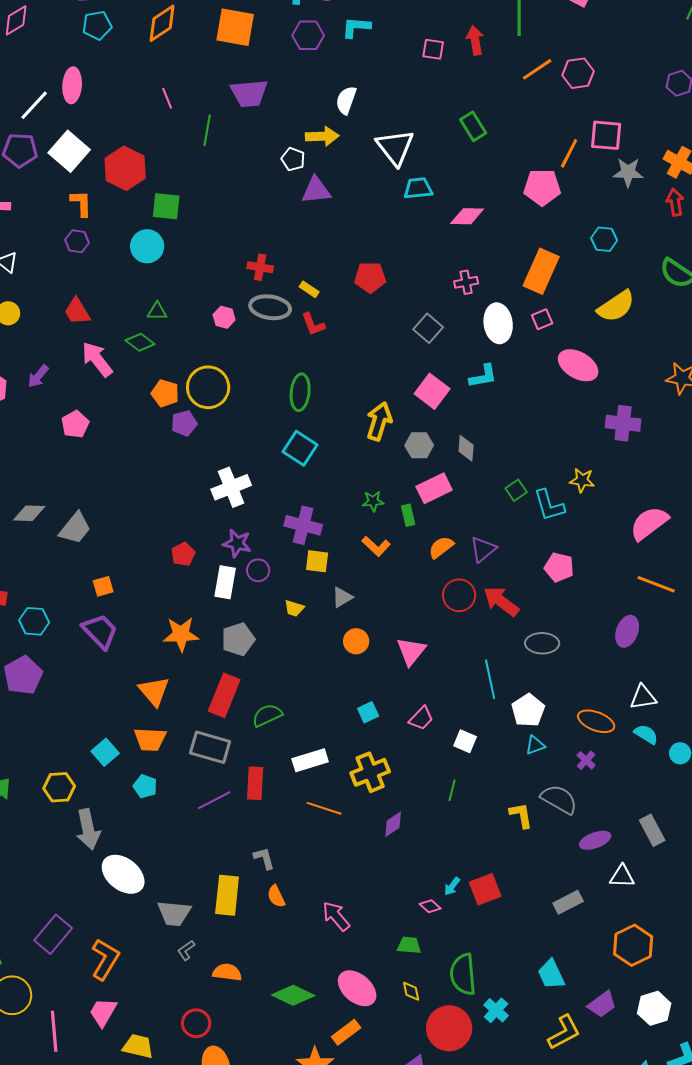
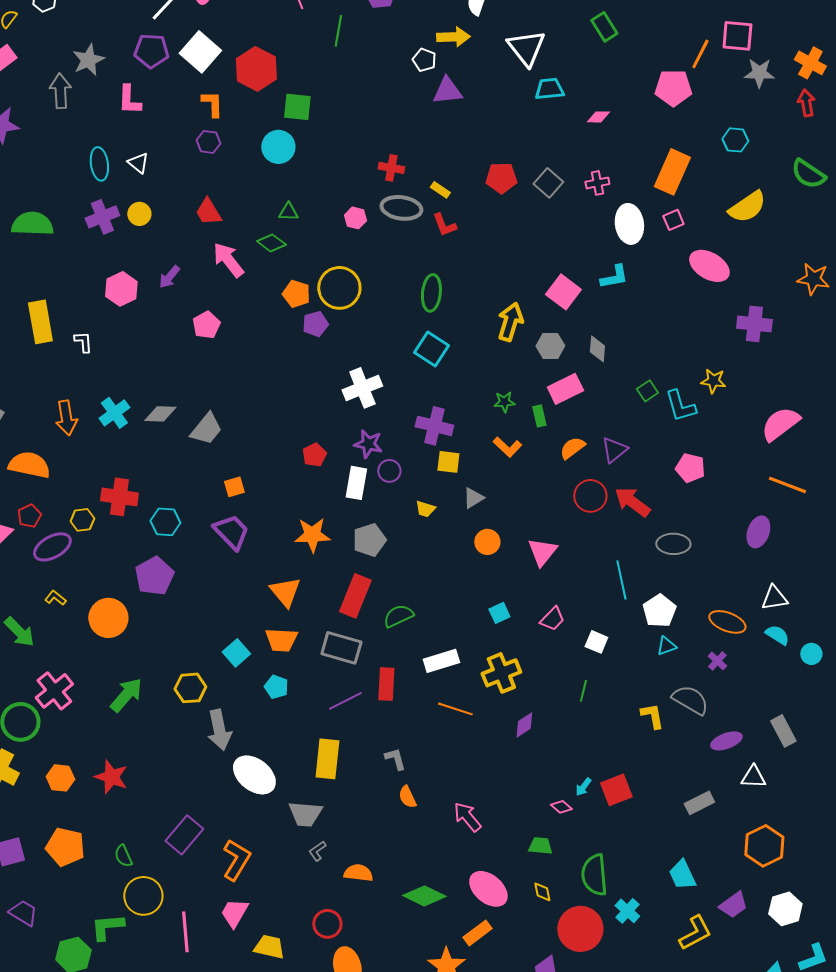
pink diamond: (467, 216) -> (598, 117), size x0.7
gray square: (428, 328) -> (548, 183), moved
yellow rectangle: (227, 895) -> (327, 759), moved

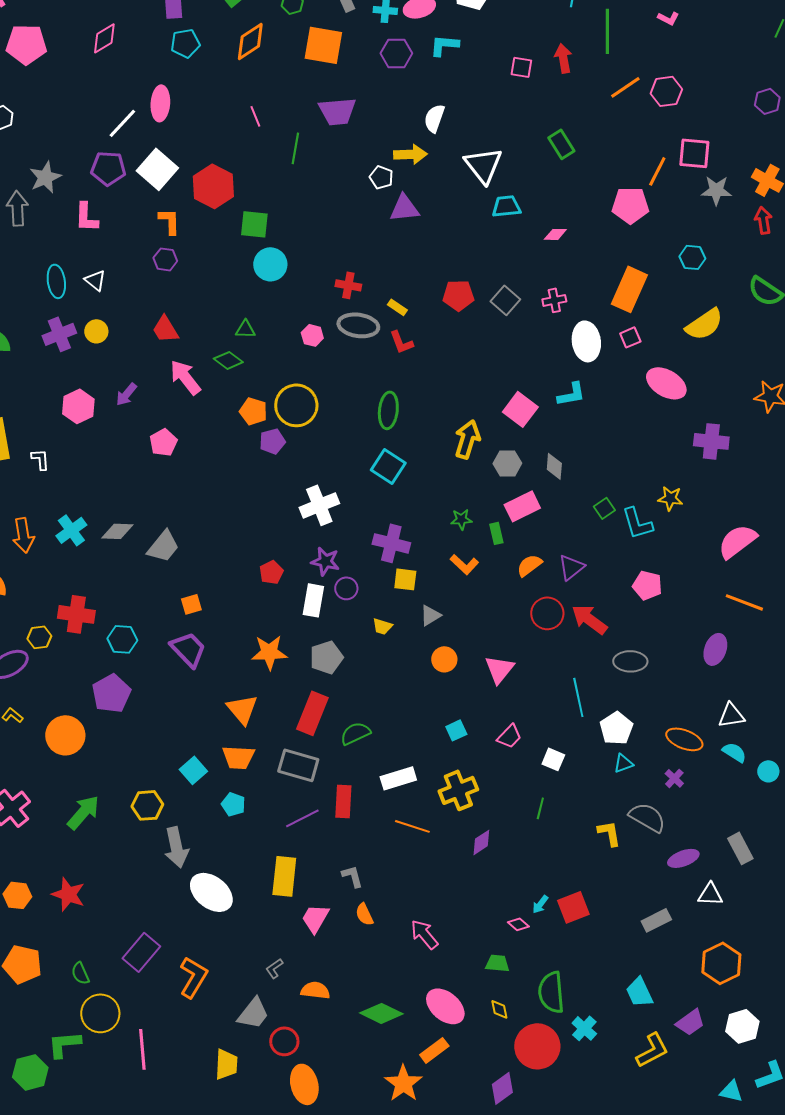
cyan circle: (278, 147) -> (270, 264), moved
gray trapezoid: (305, 814) -> (253, 1013), moved, turned -57
pink trapezoid: (234, 913) -> (315, 918), moved
yellow trapezoid: (269, 947) -> (226, 1064), turned 80

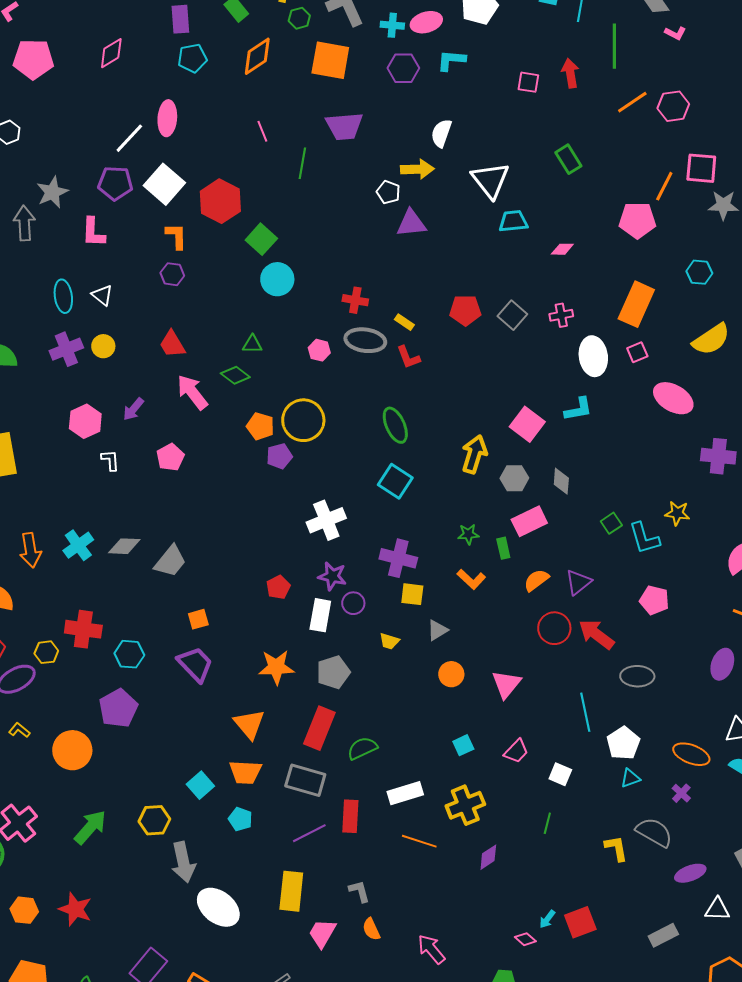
green square: (254, 224) -> (261, 239), turned 36
green ellipse: (388, 410) -> (395, 425), turned -30
white L-shape: (40, 459) -> (110, 460), moved

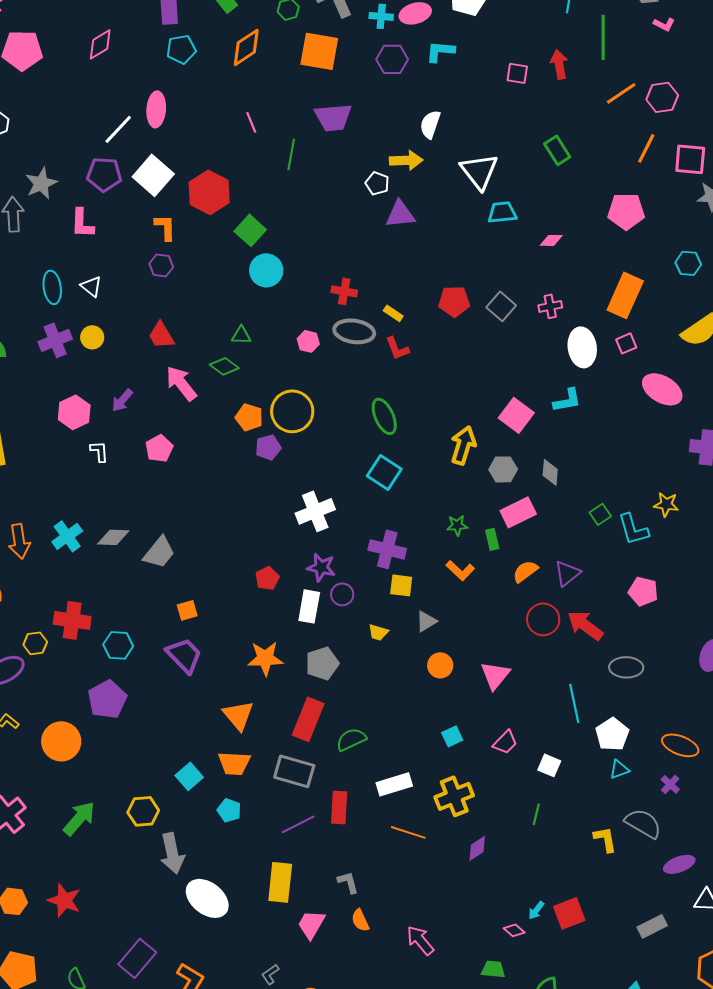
orange line: (664, 186) -> (646, 148), moved

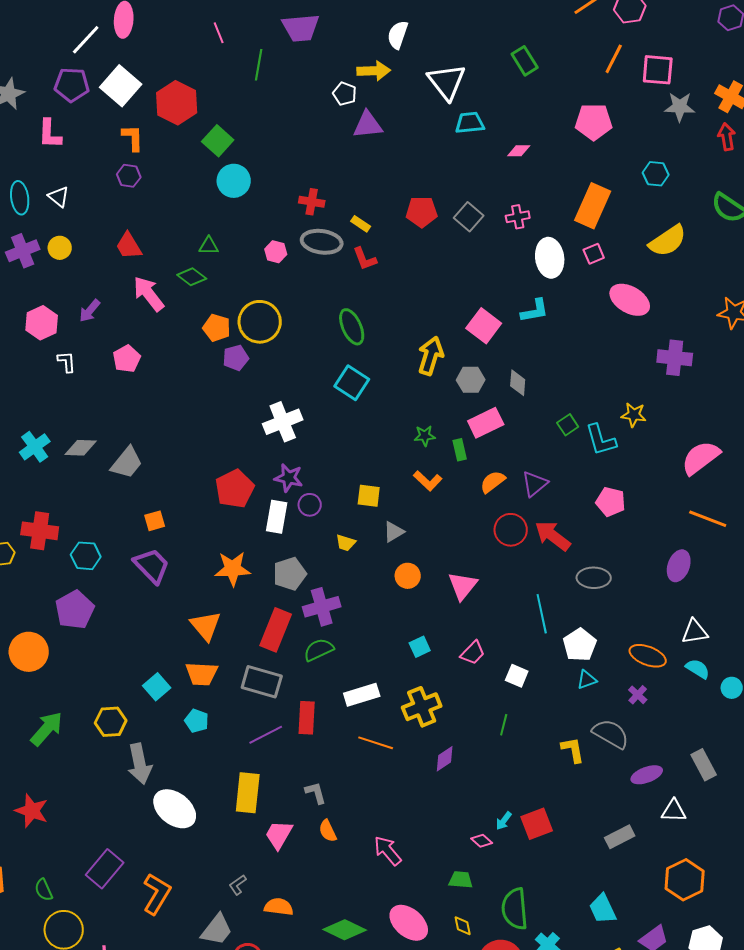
purple cross: (387, 549) -> (322, 607), moved, turned -30
red pentagon: (267, 578) -> (235, 489), size x1.6

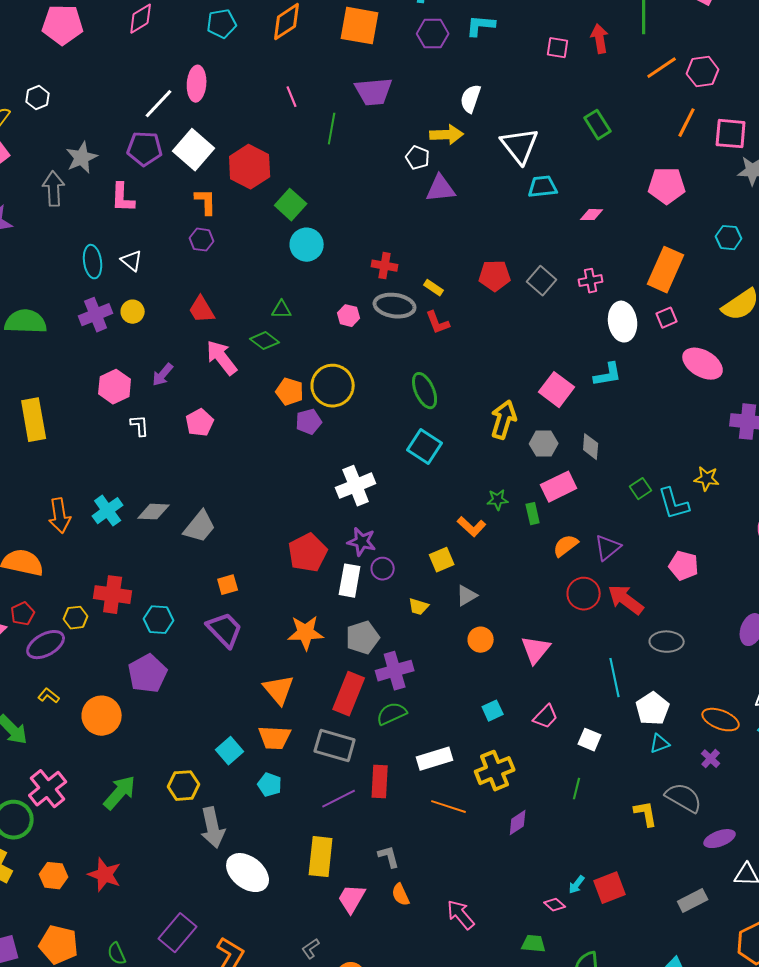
orange L-shape: (428, 481) -> (472, 527), moved
yellow square: (369, 496) -> (442, 560), turned -30

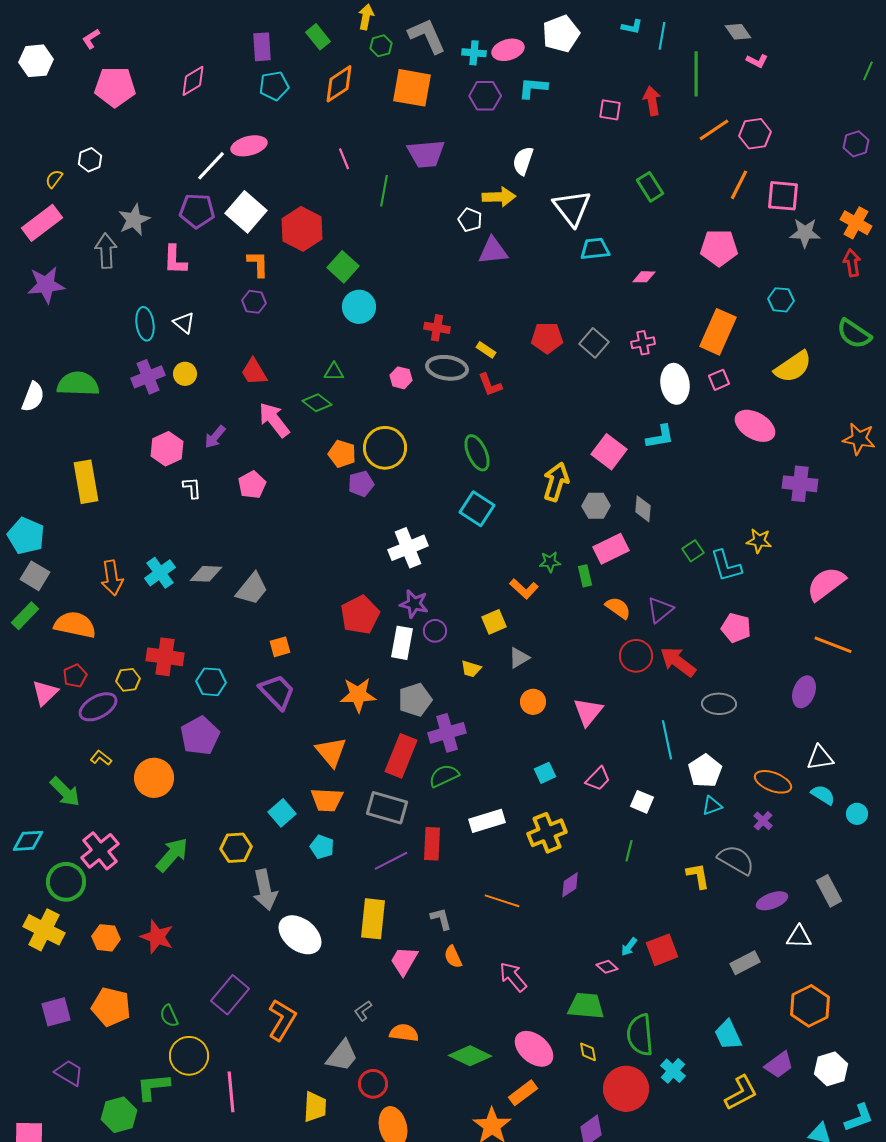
pink ellipse: (197, 84) -> (249, 146), turned 72
orange semicircle: (566, 546) -> (618, 608), turned 72
orange line: (449, 807) -> (502, 901), moved
green trapezoid: (534, 944) -> (586, 1006), size x1.5

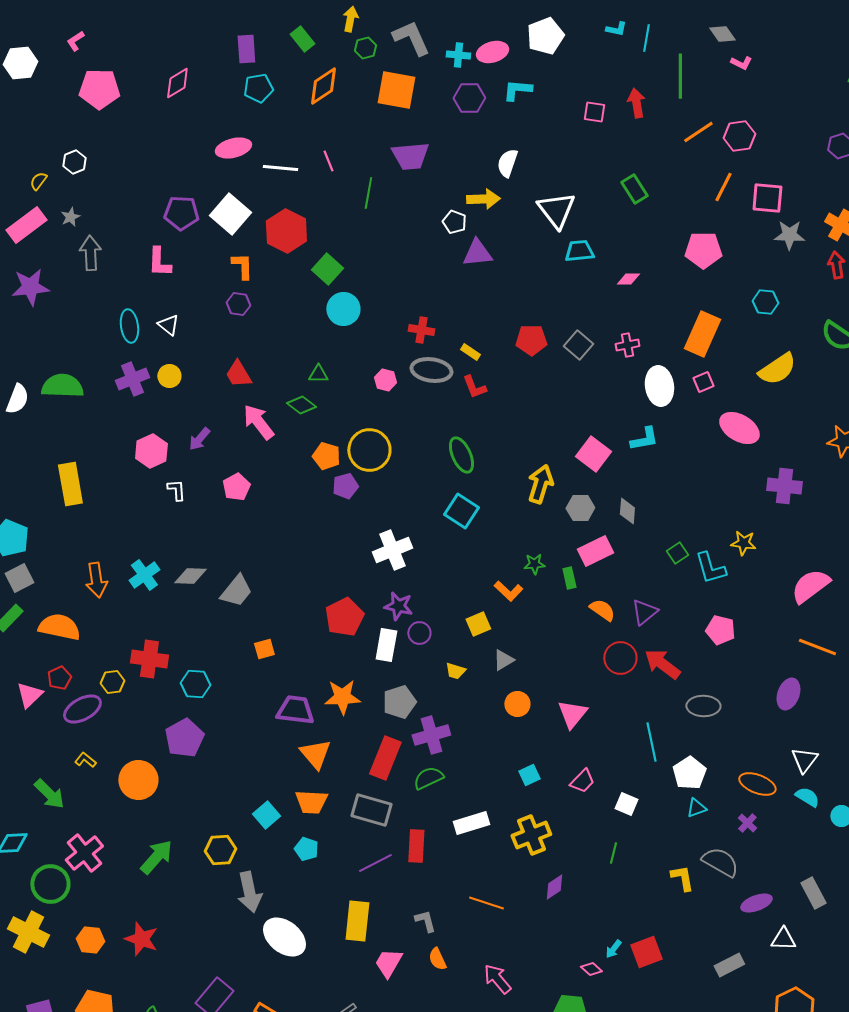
white line: (211, 166) -> (280, 168), moved, turned 52
gray star: (134, 220) -> (70, 217), moved, size x0.6
gray square: (35, 576) -> (19, 578), turned 32
purple trapezoid: (277, 692) -> (295, 710), moved, turned -39
white triangle: (820, 758) -> (804, 760), turned -44

